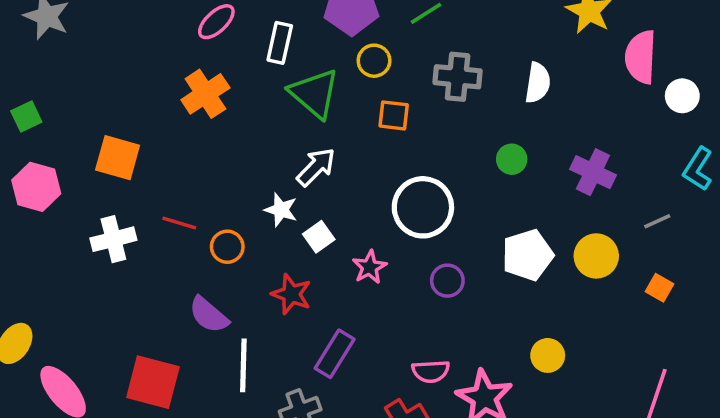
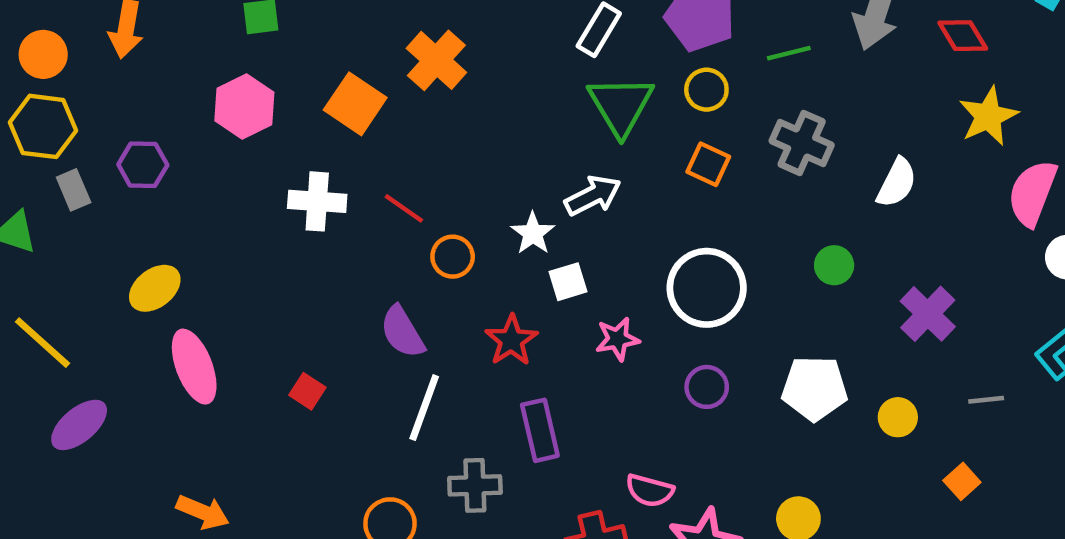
orange cross: (205, 94) -> (436, 60), moved, turned -33
yellow circle: (596, 256) -> (898, 417), size x0.7
purple rectangle: (335, 354) -> (540, 430), turned -63
red square: (153, 382) -> (307, 391), size x0.5

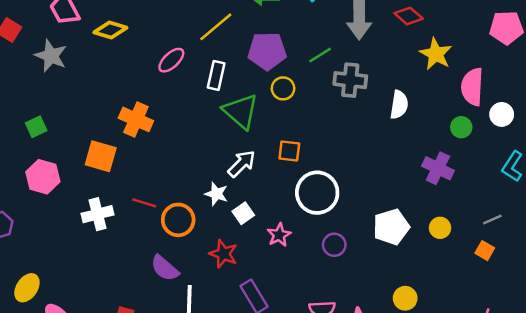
gray cross: (802, 143) -> (350, 80), moved
orange square: (708, 164) -> (289, 151), moved
orange circle: (453, 257) -> (178, 220), size x1.4
green circle: (834, 265) -> (461, 127), moved
gray line: (986, 400) -> (492, 219), moved

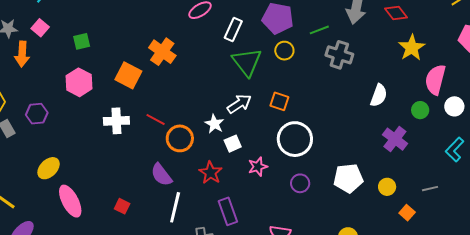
white semicircle: (399, 105) -> (379, 95), moved
orange square: (485, 251) -> (407, 213), moved

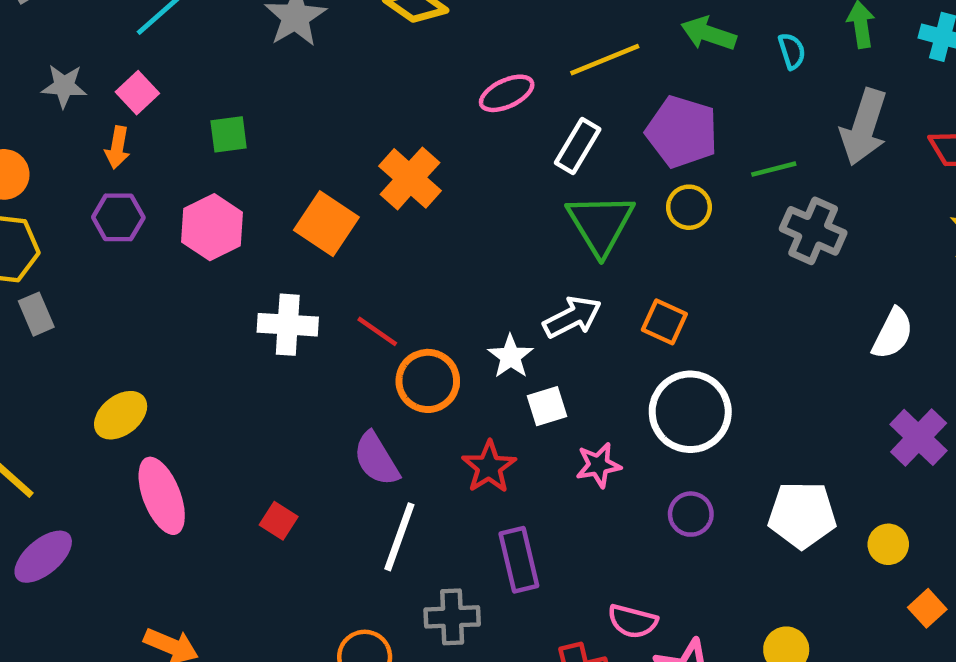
orange arrow: (22, 54) -> (117, 148), moved, size x0.7
purple hexagon: (37, 114) -> (118, 217), moved

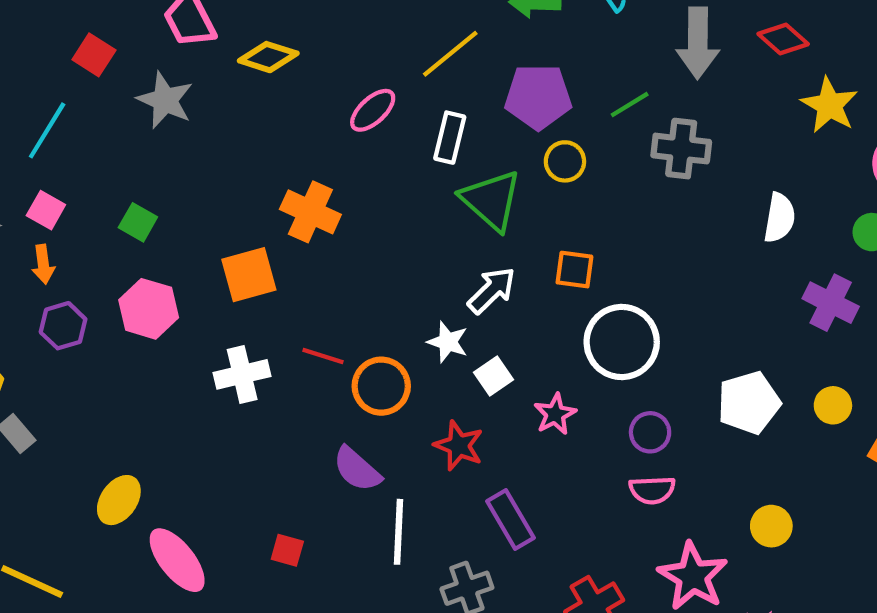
green square: (229, 134) -> (138, 222), turned -36
orange square: (326, 224) -> (249, 275), turned -32
pink semicircle: (633, 621) -> (652, 490), moved

